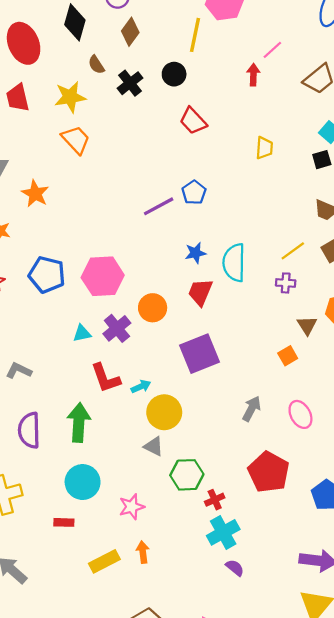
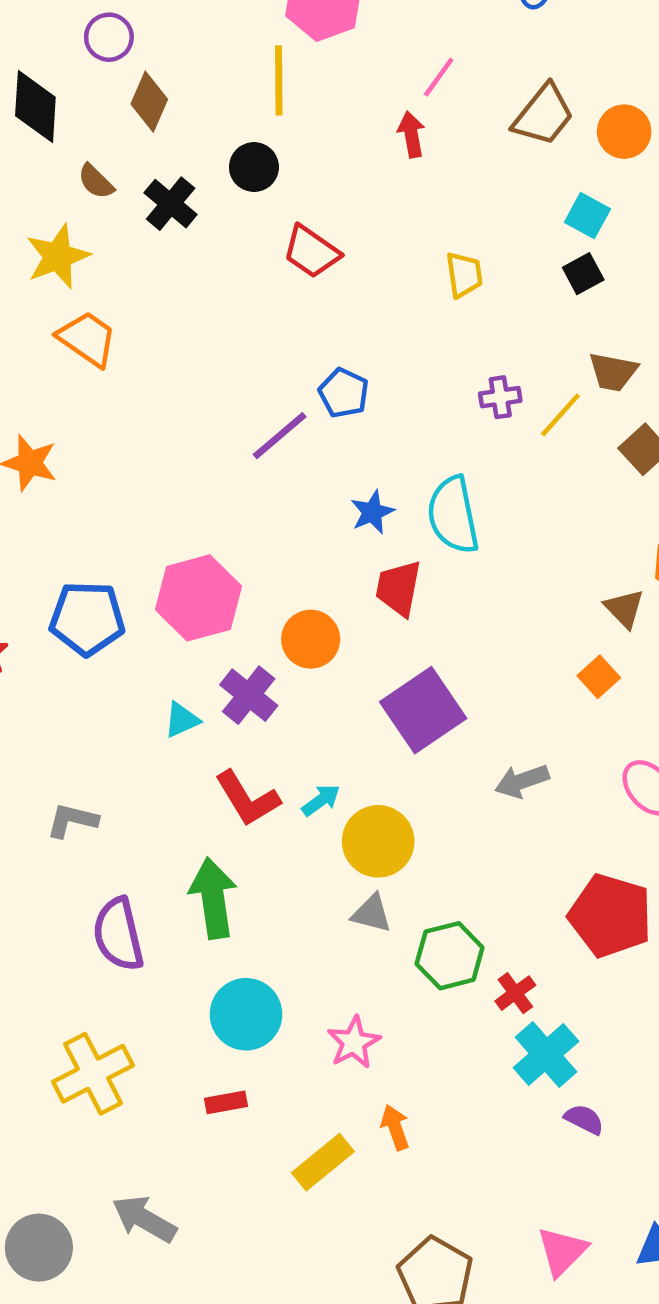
yellow line: (293, 251) -> (560, 415), moved
purple cross: (286, 283) -> (500, 397), moved
gray arrow: (252, 409) -> (522, 781), moved, turned -125

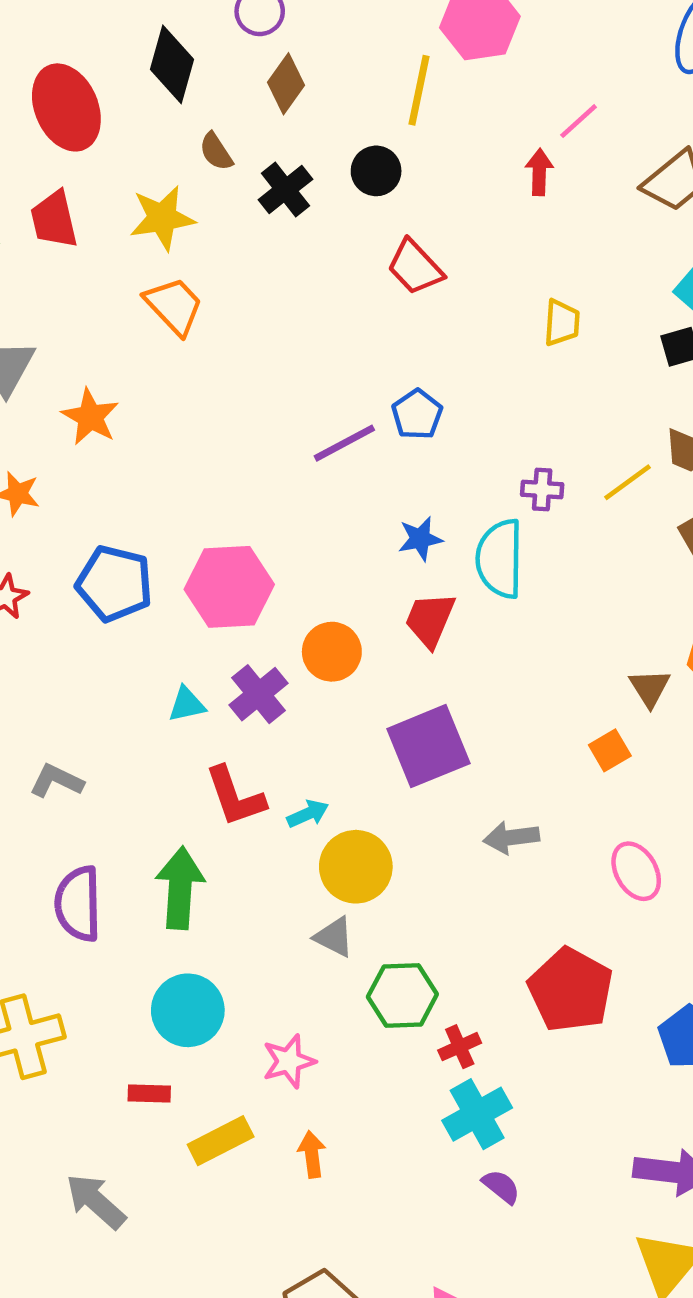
purple cross: (500, 397) -> (542, 489), moved
yellow rectangle: (323, 1162) -> (221, 1141), moved
gray arrow: (144, 1219) -> (96, 1201), moved

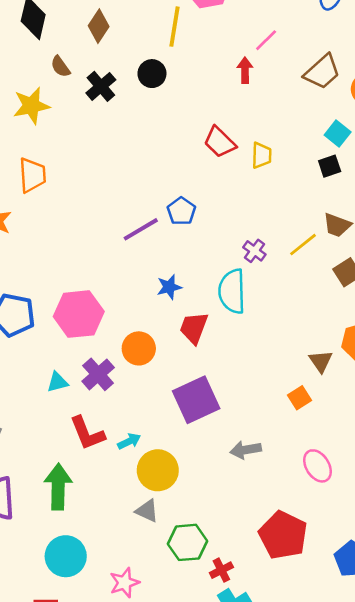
red trapezoid: (415, 267) -> (220, 142), moved
orange trapezoid: (174, 306) -> (32, 175), moved, turned 42
purple cross: (542, 489) -> (254, 251), turned 35
blue star: (420, 539) -> (169, 287), moved

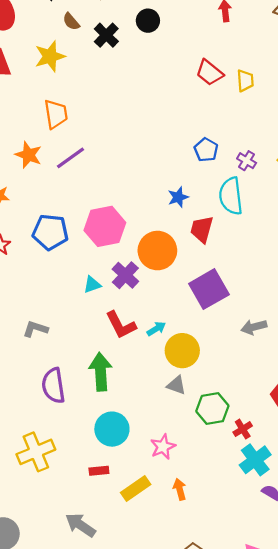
blue pentagon: (181, 211) -> (206, 150), moved
purple line: (141, 229) -> (70, 158), moved
orange circle: (139, 348) -> (157, 251), size x1.4

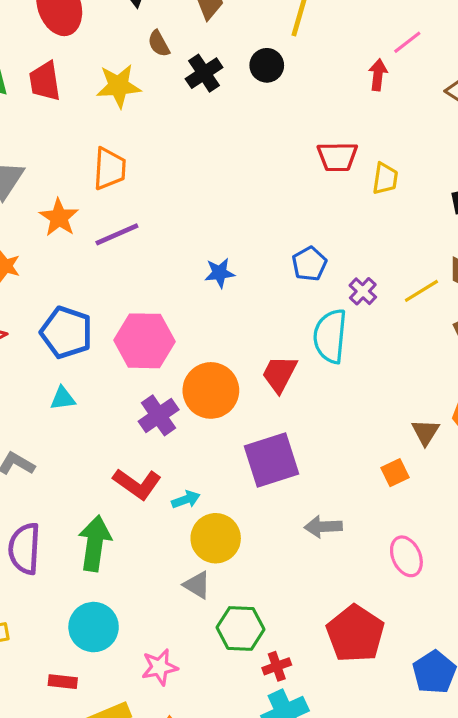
red trapezoid: (209, 73) -> (337, 157), turned -52
blue star: (178, 197) -> (220, 273), moved
cyan triangle: (92, 285) -> (63, 398), moved
red L-shape: (121, 325) -> (137, 484), turned -40

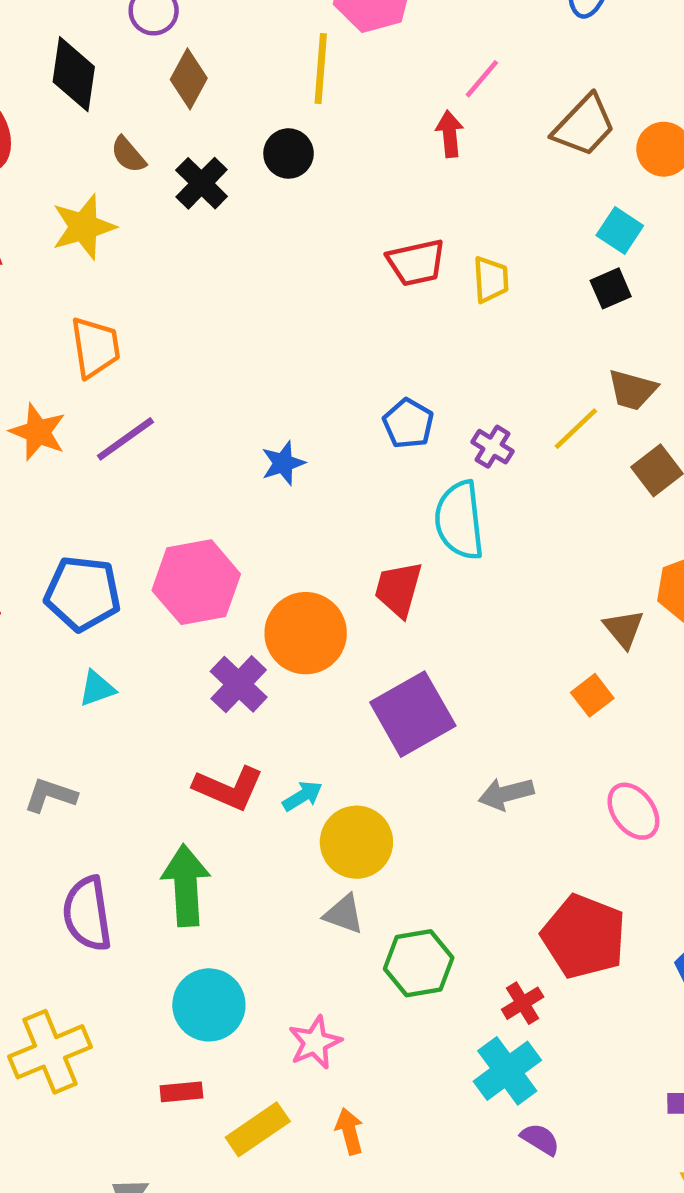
red cross: (277, 666) -> (523, 1003), moved

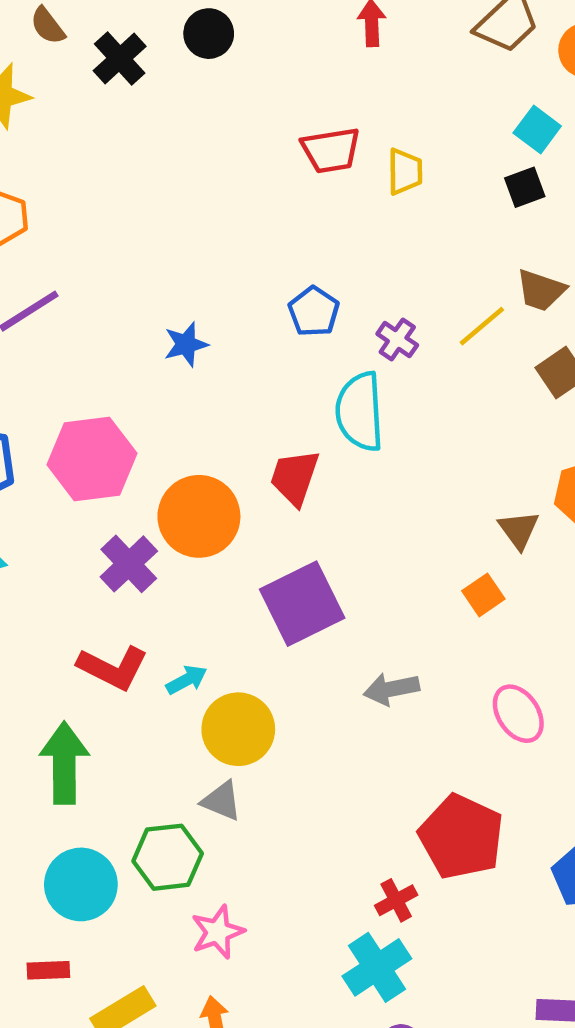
green hexagon: (419, 963) -> (168, 857), moved
pink star: (315, 1042) -> (218, 932), moved

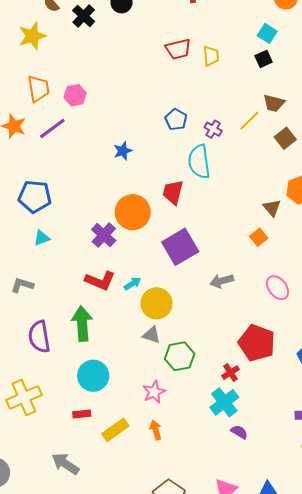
blue star: (186, 344) -> (123, 151), moved
pink hexagon: (92, 459) -> (75, 95), moved, size x0.6
green hexagon: (168, 857) -> (180, 356), moved

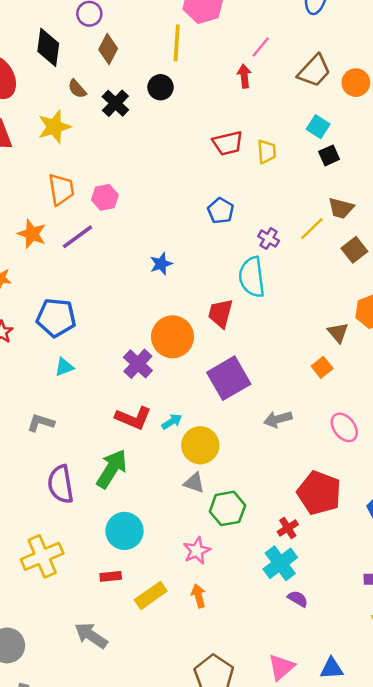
cyan square: (267, 33) -> (318, 127), moved
blue pentagon: (176, 120) -> (221, 211), moved
green arrow: (82, 324) -> (112, 469), turned 36

